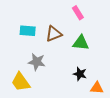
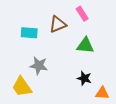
brown triangle: (54, 34) -> (58, 24), moved

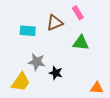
black star: (84, 78) -> (56, 73), moved
yellow trapezoid: (22, 87) -> (21, 82), turned -110

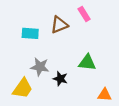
green triangle: (81, 43) -> (87, 63), moved

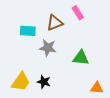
gray star: (40, 67) -> (48, 48), moved
black star: (60, 79) -> (44, 82), moved

